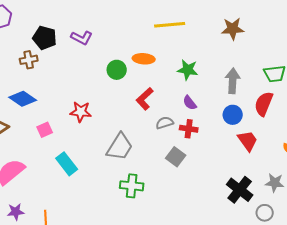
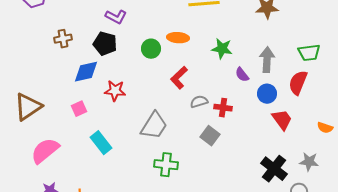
black pentagon: (45, 38) -> (105, 44), moved
blue diamond: (23, 99) -> (86, 72), moved, turned -48
purple semicircle: (190, 103) -> (242, 75), moved

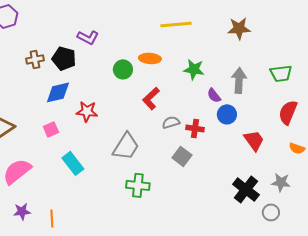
black pentagon: (105, 44) -> (64, 58), moved
red semicircle: (298, 83) -> (288, 112), moved
blue circle: (267, 94) -> (227, 114), moved

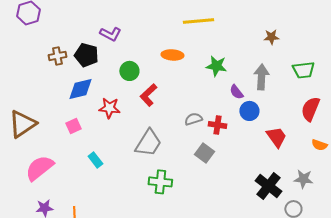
brown star: (239, 28) -> (271, 37), moved, size x0.7
green circle: (123, 69) -> (129, 71), moved
red L-shape: (151, 98) -> (148, 95), moved
cyan rectangle: (73, 163) -> (95, 160), size x0.7

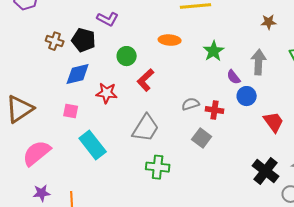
brown cross: (57, 56) -> (55, 41), turned 30
green star: (216, 66) -> (214, 51), turned 30
pink square: (73, 126) -> (71, 111), turned 35
cyan rectangle: (95, 160) -> (93, 145), size x1.8

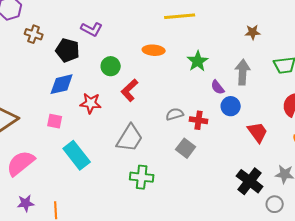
brown cross: (55, 41) -> (34, 34), moved

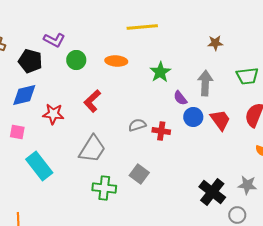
green circle: (111, 66) -> (76, 60), moved
red trapezoid: (258, 132) -> (220, 120), moved
gray square: (186, 148) -> (139, 174), moved

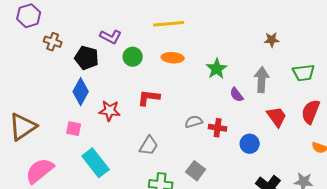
yellow line: (142, 27) -> (169, 24), moved
blue diamond: (24, 95) -> (81, 92), turned -48
red L-shape: (92, 101) -> (149, 98), turned 50
blue circle: (193, 117) -> (250, 144), moved
gray trapezoid: (92, 149) -> (149, 146), size x0.7

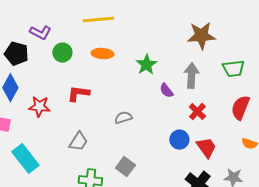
brown star: (272, 40) -> (201, 36), size x1.8
red trapezoid: (277, 117) -> (206, 148), moved
red cross: (218, 128) -> (197, 112), moved, turned 36

